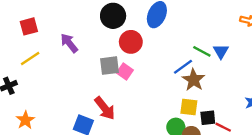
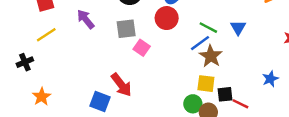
red circle: (131, 42) -> (167, 18), moved
green line: (202, 51) -> (208, 28), moved
gray square: (109, 66) -> (126, 29), moved

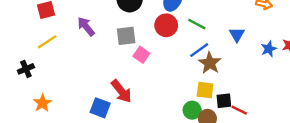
green line: (208, 28) -> (197, 24), moved
blue star: (270, 79) -> (269, 49), moved

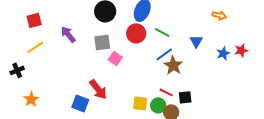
yellow square: (205, 90) -> (140, 103), moved
red line: (239, 110) -> (166, 92), moved

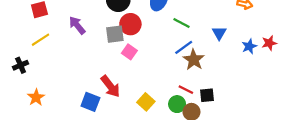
red circle: (136, 33) -> (130, 24), moved
yellow square: (140, 103) -> (146, 102), moved, turned 35

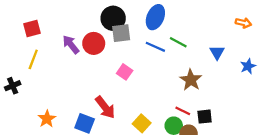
red circle: (130, 24) -> (94, 43), moved
gray square: (115, 34) -> (121, 33), moved
yellow line: (41, 40) -> (33, 59), turned -36
blue line: (184, 47) -> (155, 47), moved, turned 60
orange star: (36, 97) -> (47, 119), moved

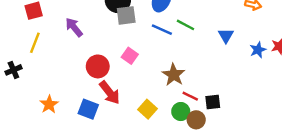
red circle: (94, 43) -> (98, 66), moved
brown star: (191, 80) -> (174, 75), moved

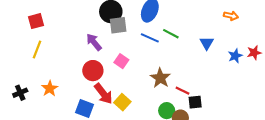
purple arrow: (74, 27) -> (94, 42), moved
black cross: (13, 70) -> (20, 93), moved
red line: (190, 96) -> (182, 91), moved
orange star: (49, 104) -> (50, 88), moved
yellow square: (148, 109) -> (122, 102), moved

